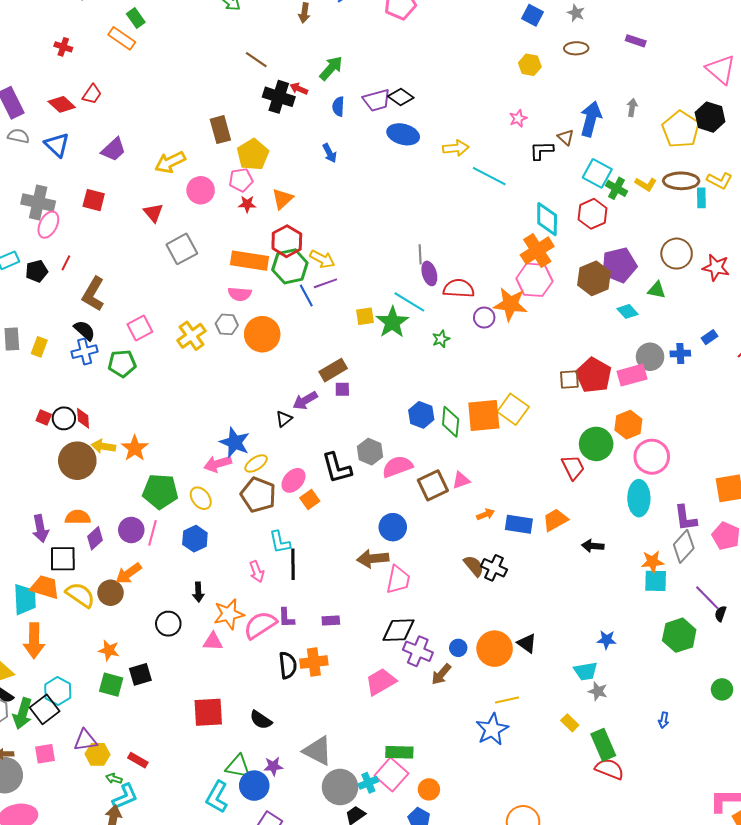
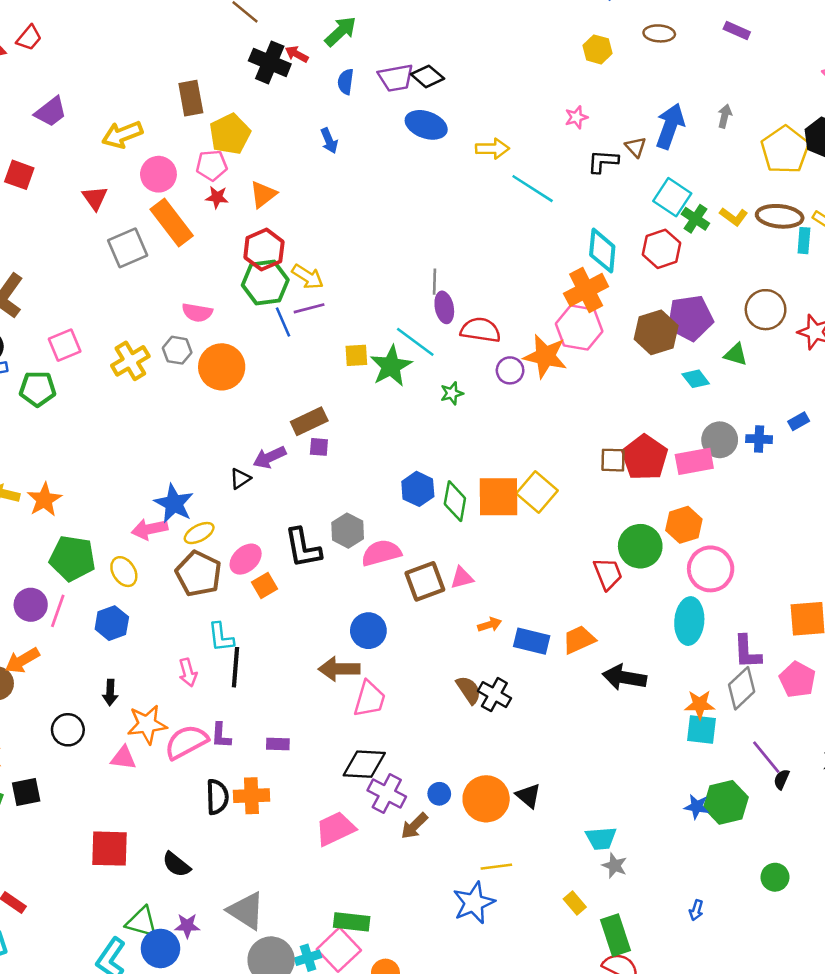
orange rectangle: (250, 261) -> (172, 222), moved, turned 39
black arrow: (593, 546) -> (624, 677), size x1.5
blue star: (607, 640) -> (697, 807), moved

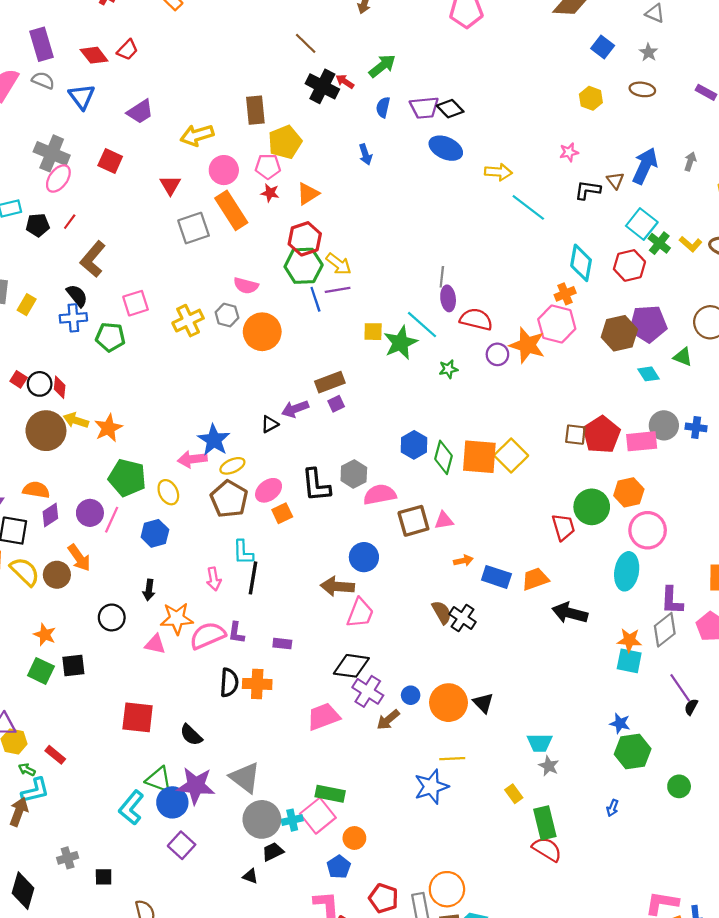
orange cross: (586, 290) -> (565, 294), size x0.6
purple square: (319, 447) -> (336, 404), turned -35
orange arrow: (22, 661) -> (79, 558), turned -100
green hexagon: (726, 802) -> (633, 752), moved
purple star: (187, 926) -> (196, 786), size x1.8

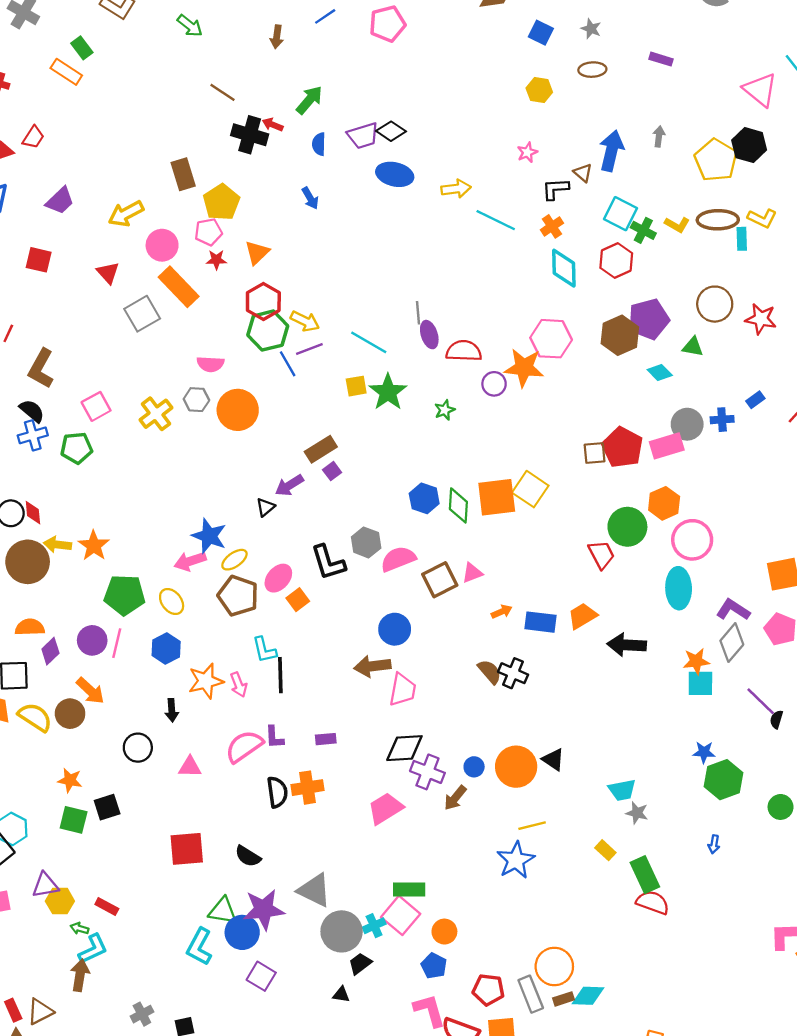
orange cross: (565, 294) -> (552, 226), moved
cyan line: (422, 325) -> (369, 342), moved
purple L-shape: (672, 601) -> (733, 610), turned 132
orange star: (177, 618) -> (206, 681), moved

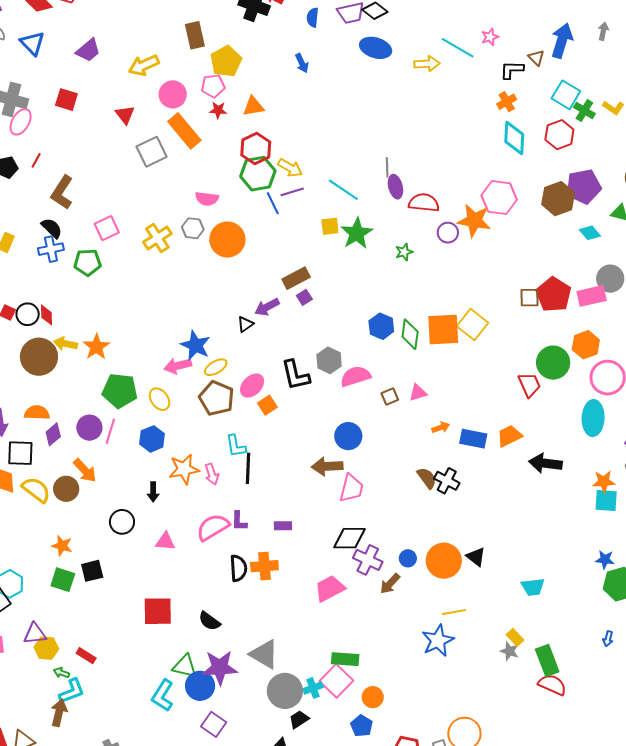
cyan line: (496, 220) -> (458, 48), moved
orange triangle: (257, 253) -> (253, 106), turned 30
brown square: (440, 580) -> (390, 397), size x0.6
gray star: (637, 813) -> (510, 651), moved

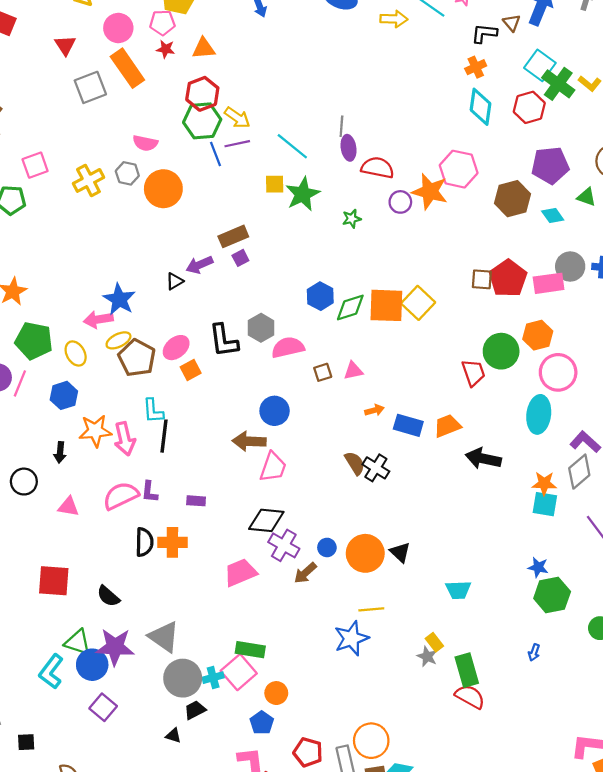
green cross: (584, 111) -> (558, 84), size x1.4
brown hexagon: (558, 199) -> (512, 199), moved
green diamond: (410, 334) -> (350, 307), turned 60
yellow ellipse: (216, 367) -> (118, 340), moved
pink arrow: (212, 474) -> (125, 439), size x1.4

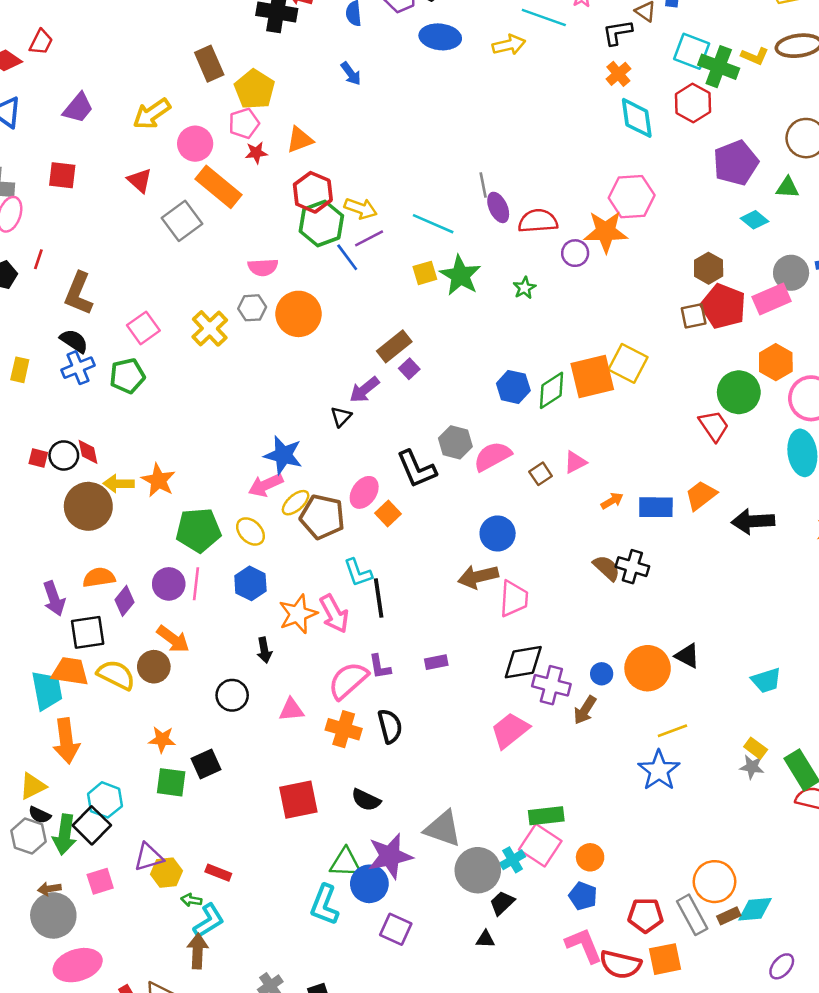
brown hexagon: (512, 199) -> (709, 268), moved, size x0.7
orange cross: (172, 542) -> (344, 729), moved, turned 32

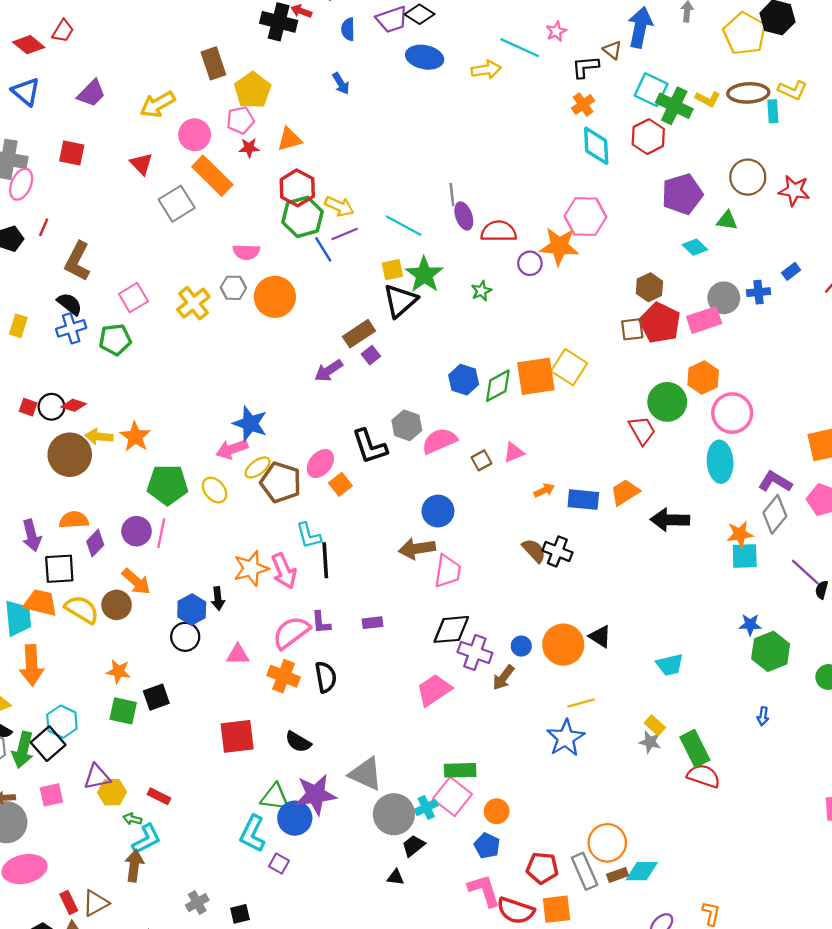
black triangle: (341, 417) -> (400, 301), moved, size x1.8
red diamond: (88, 452) -> (74, 405), turned -65
blue hexagon: (250, 583) -> (192, 610), moved
purple square: (396, 929) -> (279, 864), moved, size x0.7

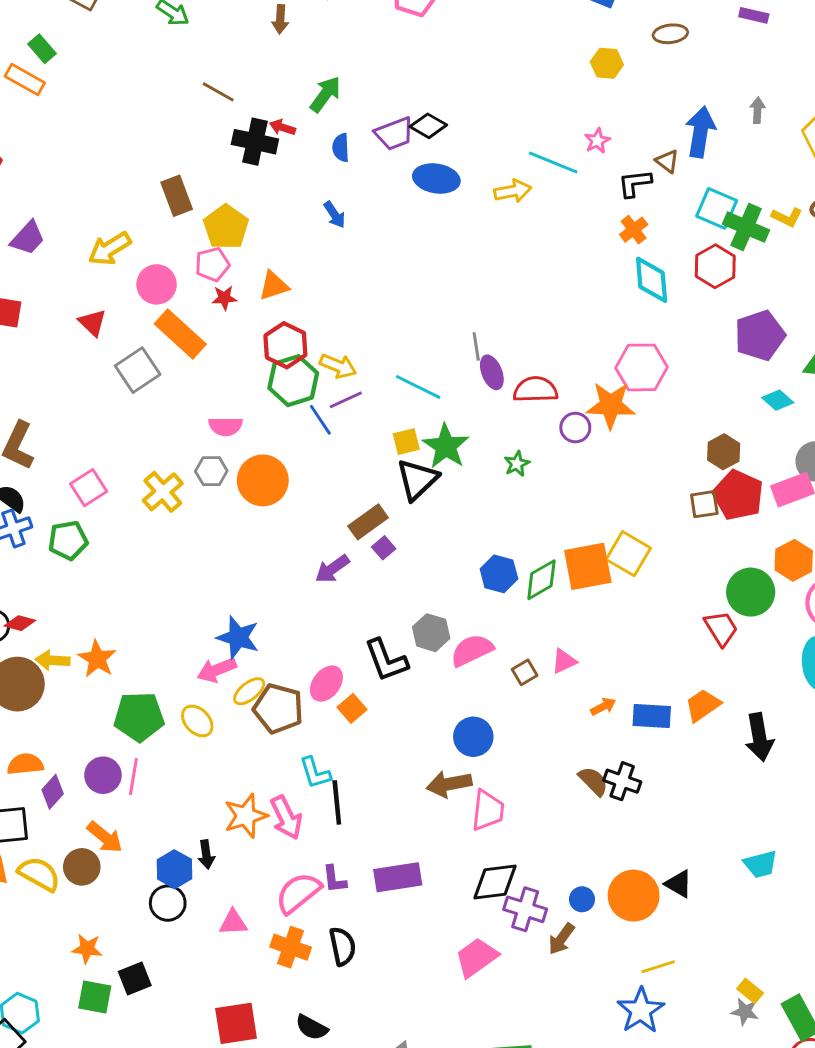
black arrow: (670, 520) -> (759, 737), turned -99
purple rectangle: (373, 623) -> (398, 877), size x1.8
cyan trapezoid: (670, 665) -> (760, 864), moved

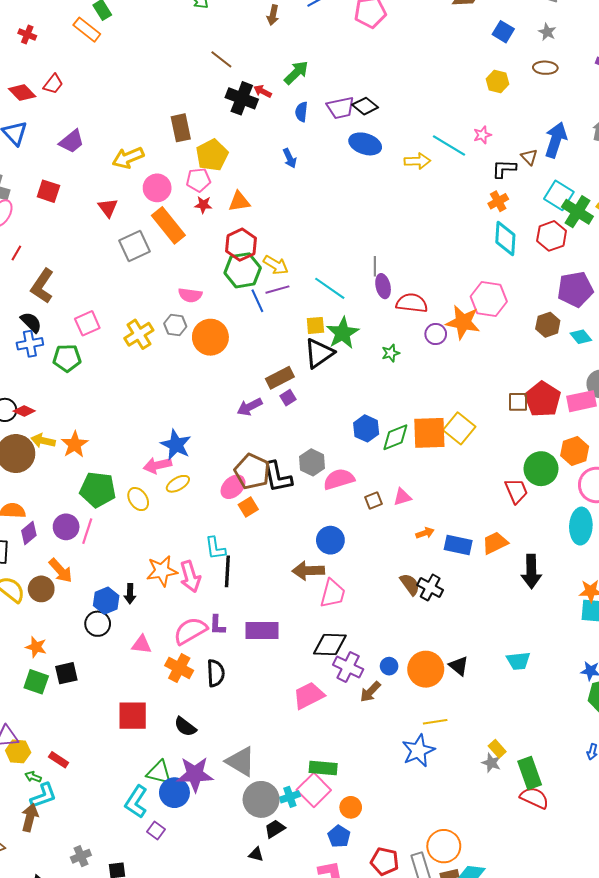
brown hexagon: (724, 452) -> (548, 325), moved
brown pentagon: (278, 709) -> (252, 471), moved

